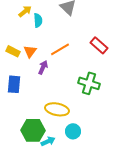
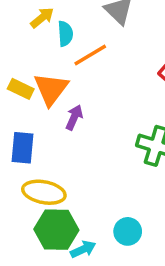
orange line: (60, 49) -> (90, 55), moved
orange triangle: (30, 51) -> (51, 89), size x1.5
yellow ellipse: (57, 109) -> (44, 192), moved

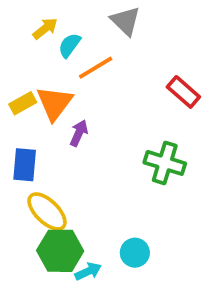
cyan semicircle: (65, 34) -> (69, 45), turned -140
yellow rectangle: (21, 89) -> (23, 103), turned -55
yellow ellipse: (44, 192) -> (47, 212), turned 33

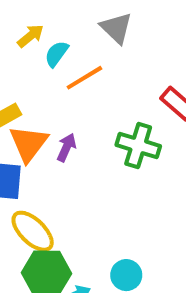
orange triangle: (54, 103) -> (29, 143), moved
green cross: (165, 163) -> (138, 145), moved

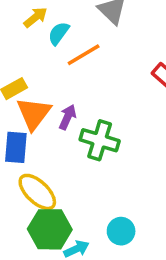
green cross: (138, 145) -> (100, 140), moved

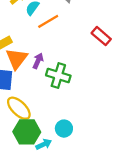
cyan circle: (121, 231) -> (64, 129), moved

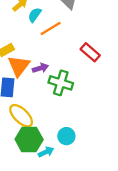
red rectangle: (101, 36) -> (90, 52), moved
purple arrow: (38, 61) -> (40, 68), turned 49

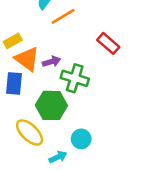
orange triangle: (19, 66) -> (27, 59), turned -30
yellow ellipse: (21, 116) -> (30, 132), moved
green hexagon: (29, 139) -> (51, 105), moved

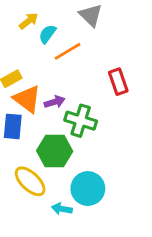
red rectangle: (108, 43) -> (118, 82), turned 30
cyan circle: (81, 139) -> (88, 189), size x1.5
cyan arrow: (58, 157) -> (62, 209), turned -144

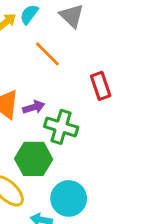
cyan semicircle: (47, 34) -> (29, 14), moved
orange line: (68, 51) -> (47, 54), turned 76

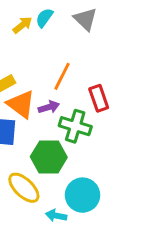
orange line: (47, 54) -> (62, 76), moved, turned 72
red rectangle: (101, 86) -> (99, 98), moved

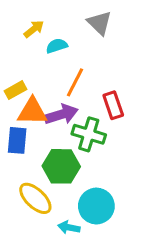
cyan semicircle: (44, 18) -> (57, 46), moved, turned 36
orange triangle: (21, 104) -> (32, 111), turned -36
purple arrow: (49, 107) -> (61, 114), size x1.5

